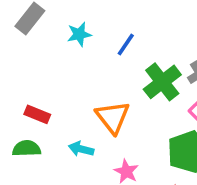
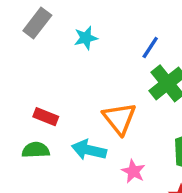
blue line: (126, 45) -> (150, 47), moved
cyan arrow: (81, 149) -> (89, 150), size x1.4

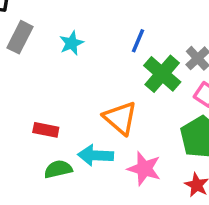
green semicircle: (36, 150) -> (58, 169), moved
pink star: (133, 171) -> (144, 169), size x1.4

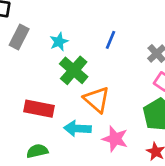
green cross: (162, 74) -> (74, 70), moved
red rectangle: (46, 130) -> (39, 109), size x1.5
green semicircle: (58, 169) -> (37, 151), moved

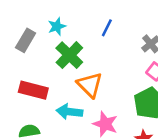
gray rectangle: (19, 37) -> (26, 40), moved

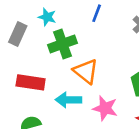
cyan star: (57, 26) -> (47, 17), turned -30
green cross: (69, 55) -> (62, 44), turned 32

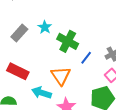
blue line: (97, 13) -> (86, 58), moved
green cross: (62, 44) -> (68, 41), moved, turned 30

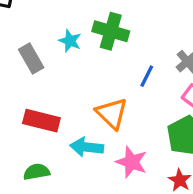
gray rectangle: (19, 33) -> (31, 59), turned -60
green cross: (68, 41) -> (111, 31), moved

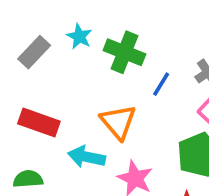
green cross: (111, 31) -> (124, 52), moved
gray rectangle: (31, 59) -> (34, 52), turned 68

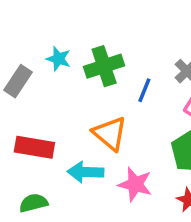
green cross: (124, 52) -> (104, 66), turned -30

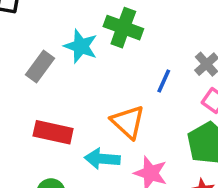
cyan star: (58, 59) -> (81, 46), size x1.4
green cross: (104, 66) -> (123, 28), moved, turned 36

